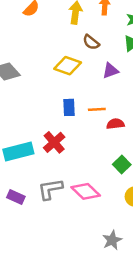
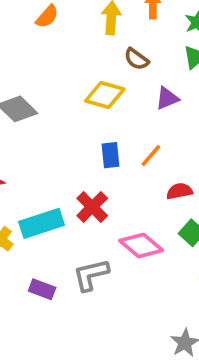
orange line: (97, 109) -> (151, 156), turned -42
red semicircle: (115, 124) -> (179, 191), moved
pink diamond: (86, 191) -> (141, 246), moved

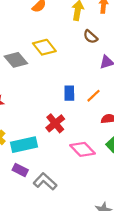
yellow diamond: (105, 95) -> (44, 47), moved, turned 30
cyan rectangle: (42, 223) -> (24, 145), moved
gray L-shape: (91, 275) -> (45, 181), moved, turned 50

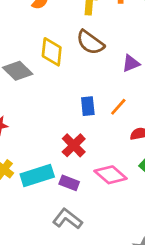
brown semicircle: (90, 37) -> (90, 42), moved, size x1.5
yellow diamond: (44, 47) -> (52, 52), turned 50
purple rectangle: (20, 170) -> (69, 183), moved

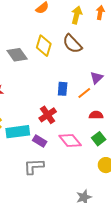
purple triangle: (131, 63) -> (97, 78), moved, turned -32
gray L-shape: (67, 219) -> (34, 166), turned -50

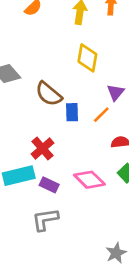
brown semicircle: (72, 44) -> (49, 94), moved
yellow diamond: (44, 46) -> (87, 58), moved
red cross: (48, 115) -> (42, 148), moved

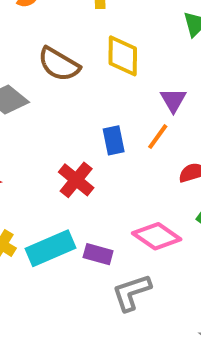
brown semicircle: (49, 94) -> (59, 64), moved
red cross: (42, 148) -> (76, 180), moved
gray L-shape: (45, 219) -> (132, 292), moved

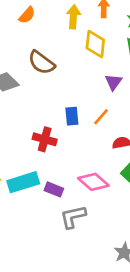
yellow diamond: (123, 56) -> (95, 44), moved
purple triangle: (173, 100) -> (113, 82), moved
red cross: (76, 180) -> (45, 139), turned -30

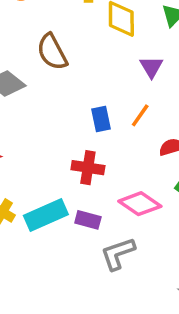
brown semicircle: (41, 63) -> (52, 52), turned 32
red cross: (45, 139) -> (88, 168), moved

